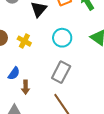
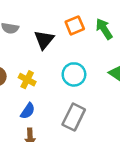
blue semicircle: (14, 73) -> (28, 111), moved

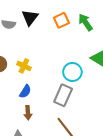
black triangle: (44, 40) -> (30, 17), moved
cyan circle: (74, 74) -> (72, 72), moved

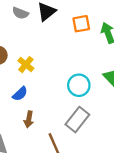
gray rectangle: (63, 95) -> (77, 120), moved
brown arrow: (28, 113) -> (29, 119), moved

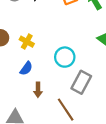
cyan circle: (79, 85) -> (65, 57), moved

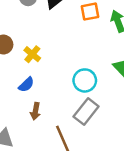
cyan circle: (65, 57) -> (85, 80), moved

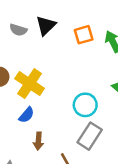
yellow cross: (32, 54) -> (30, 84), size x1.6

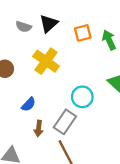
yellow cross: (30, 84) -> (46, 61), moved
gray rectangle: (90, 136) -> (65, 122), moved

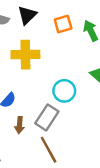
yellow cross: (46, 61) -> (25, 55), turned -35

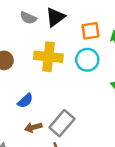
cyan circle: (64, 91) -> (87, 60), moved
brown arrow: (20, 125) -> (33, 127), turned 63

